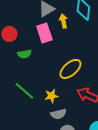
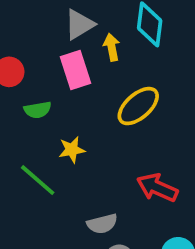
yellow ellipse: (70, 69) -> (138, 106), moved
yellow star: (51, 96) -> (72, 150), moved

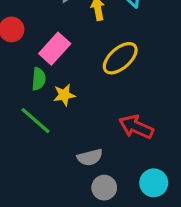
pink rectangle: (76, 70) -> (55, 49), moved, turned 60
green semicircle: (38, 110) -> (39, 79), moved, turned -75

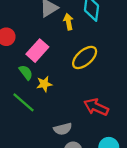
green semicircle: (39, 79) -> (26, 72), turned -42

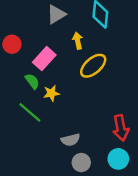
yellow arrow: (68, 22) -> (78, 41), moved
red arrow: (96, 107) -> (121, 128), moved, turned -125

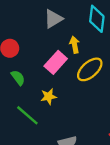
pink rectangle: (44, 59) -> (56, 62), moved
green semicircle: (32, 81) -> (18, 78), moved

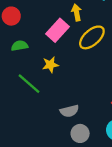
green semicircle: (18, 78) -> (20, 46), turned -63

